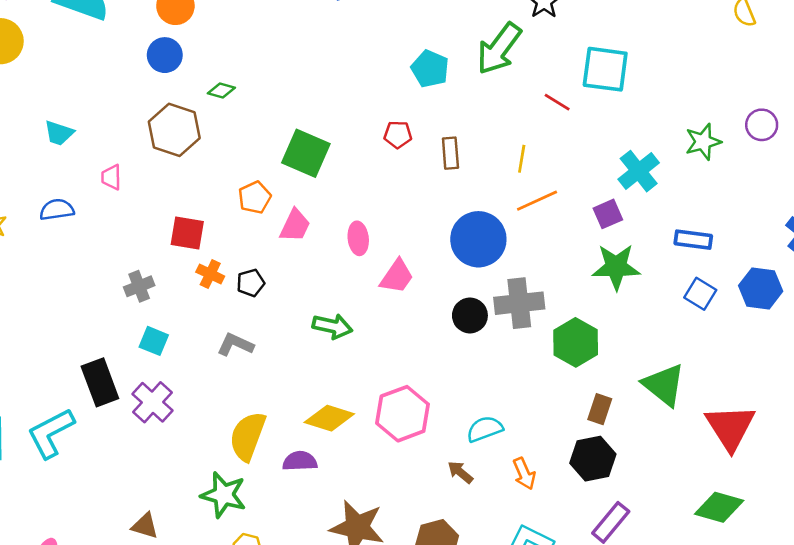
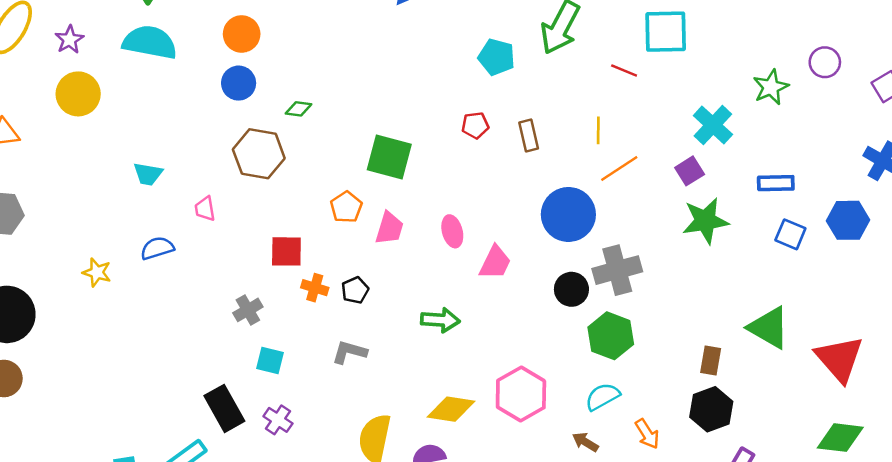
green hexagon: (576, 342) -> (611, 336), moved
purple cross: (152, 402) -> (278, 420), size x0.7

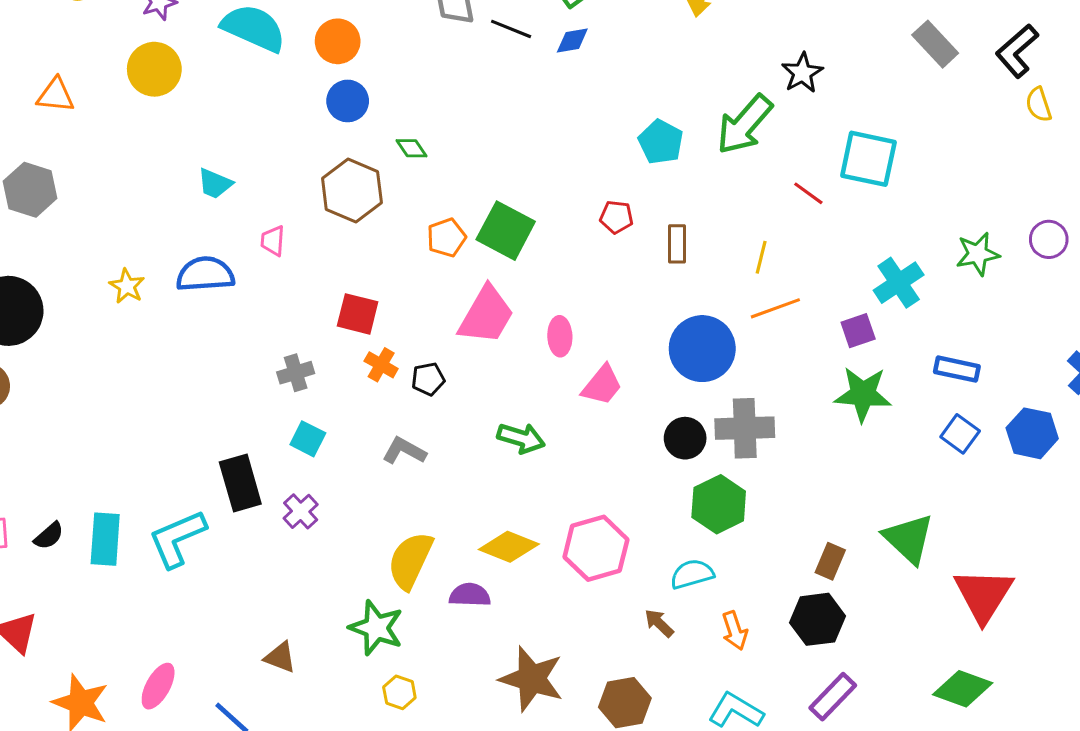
orange circle: (242, 34) -> (338, 41), moved
green diamond: (298, 109) -> (411, 148), turned 35
orange pentagon: (346, 207) -> (446, 238), moved
pink trapezoid: (389, 228) -> (486, 315), size x1.5
blue semicircle: (157, 248) -> (205, 274), size x1.4

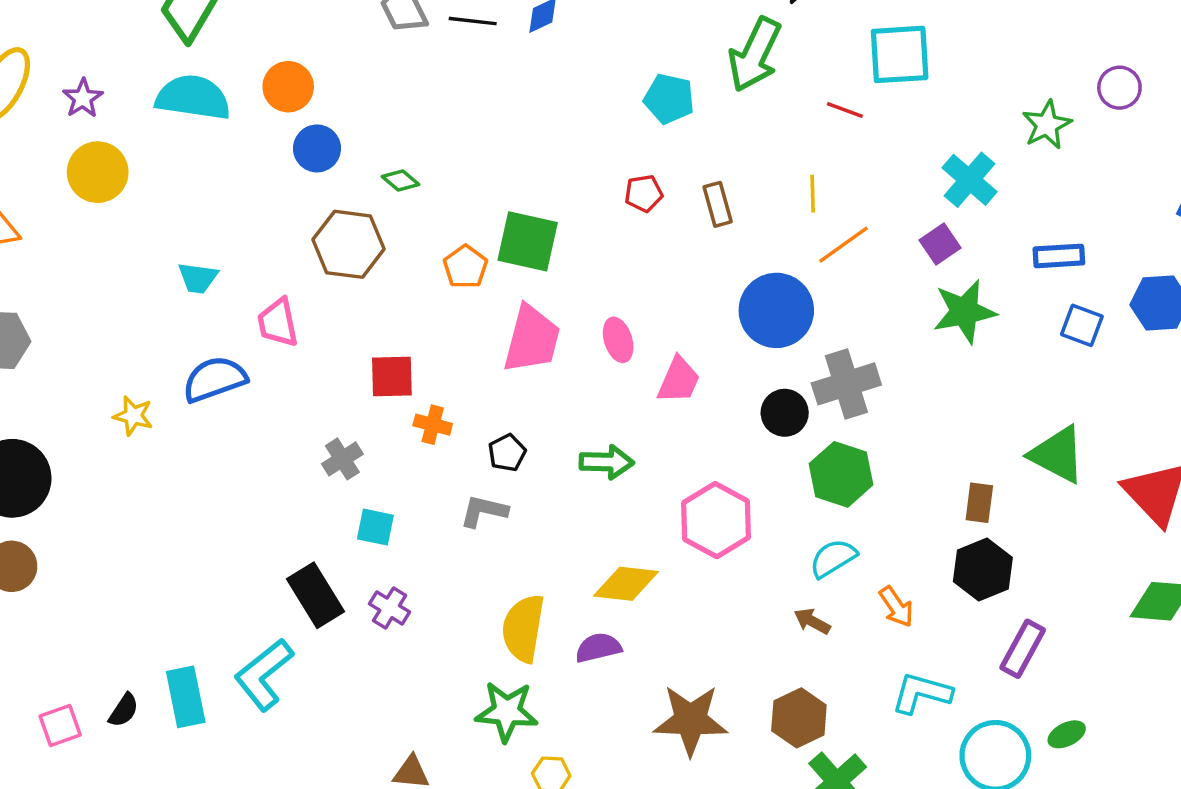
pink trapezoid: (273, 241) -> (278, 323), size x1.4
black pentagon: (428, 379) -> (507, 453), moved
pink hexagon: (596, 548) -> (716, 520), moved

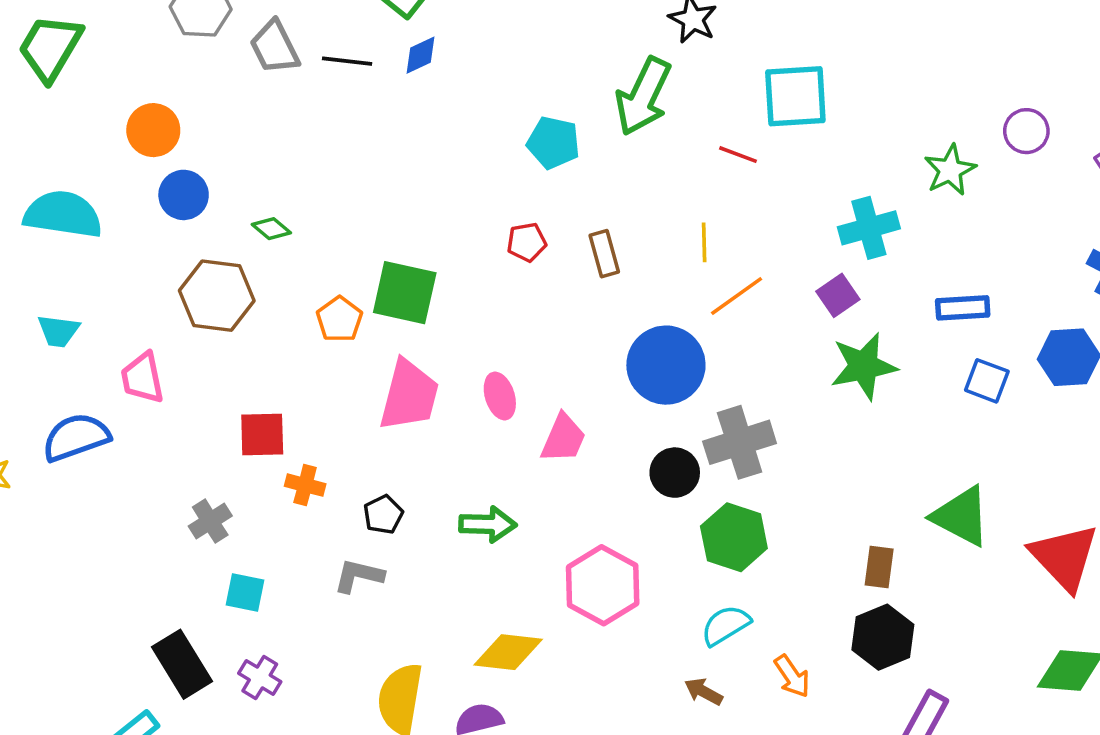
cyan semicircle: (193, 98) -> (63, 214), moved
cyan cross: (970, 180) -> (869, 228), turned 34

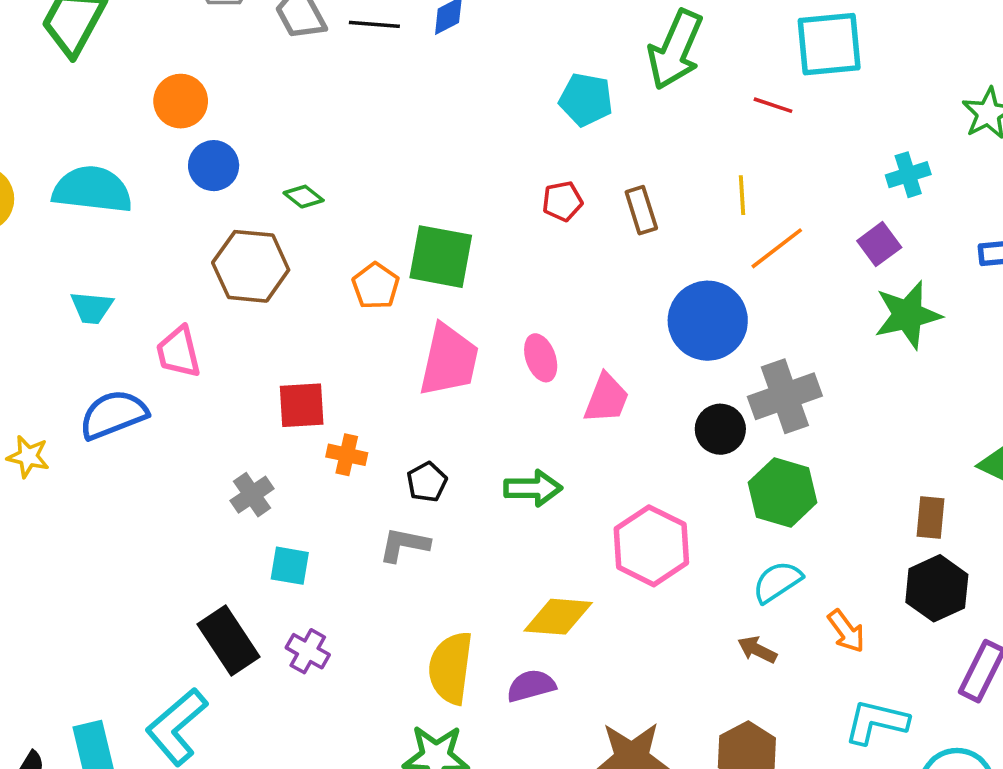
cyan cross: (869, 228) -> (908, 175), size x0.7

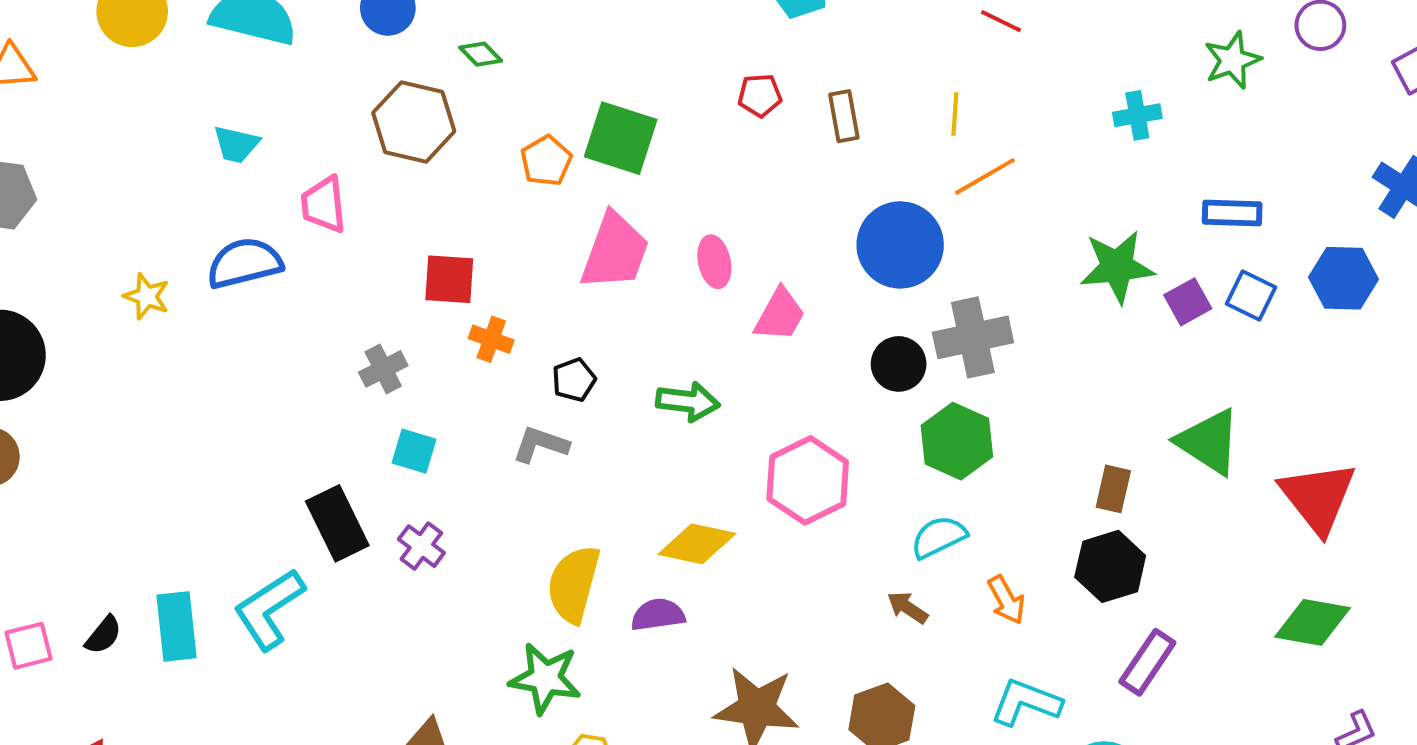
purple square: (879, 244) -> (1188, 302), moved

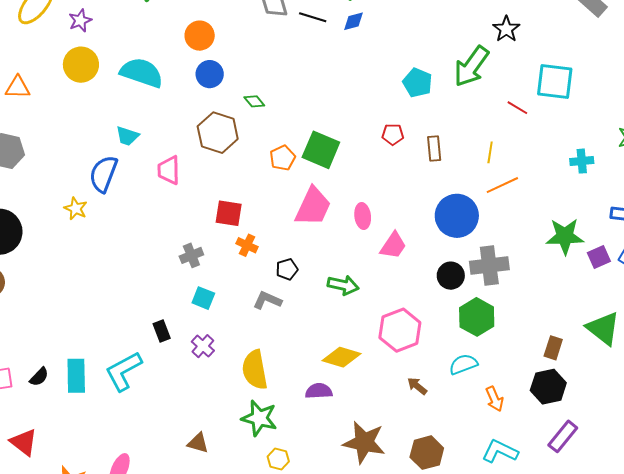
blue semicircle: (244, 263) -> (103, 174), moved, turned -60
black rectangle: (337, 523) -> (162, 331), size x0.6
yellow semicircle: (574, 584) -> (255, 370), moved, turned -30
brown arrow: (907, 608) -> (417, 386), moved

